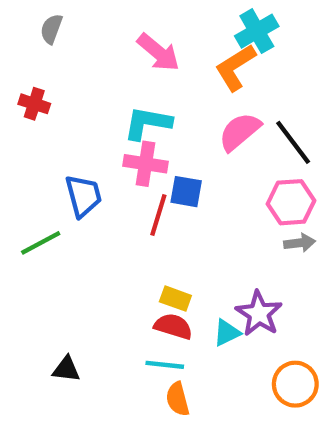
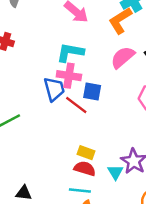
blue trapezoid: (83, 196) -> (54, 89), moved
red line: (158, 215) -> (76, 105), turned -70
cyan triangle: (227, 333) -> (115, 172), turned -35

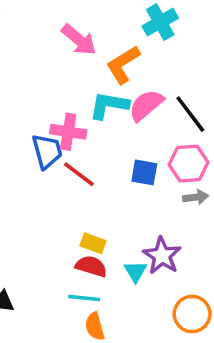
orange L-shape: (120, 21) -> (123, 65), moved
cyan L-shape: (70, 52) -> (109, 105), moved
blue square: (92, 92) -> (144, 172), moved

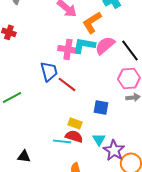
pink cross: (68, 132) -> (68, 49), moved
blue square: (144, 172) -> (101, 107), moved
purple star: (162, 256) -> (114, 150), moved
cyan line: (84, 298) -> (62, 141), moved

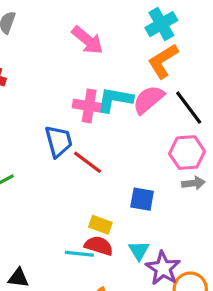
orange L-shape: (92, 22) -> (163, 61), moved

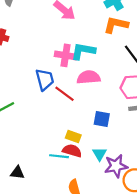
orange L-shape: (163, 61) -> (116, 25), turned 45
pink semicircle: (149, 100) -> (89, 77), moved, turned 35
purple star: (163, 268) -> (116, 166), turned 30

